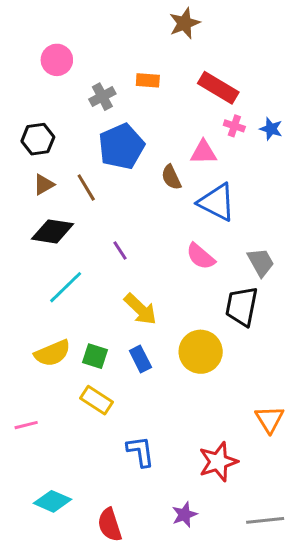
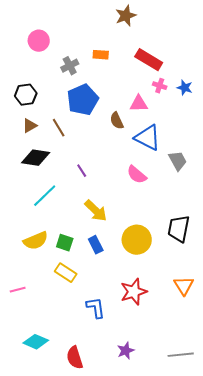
gray trapezoid: (261, 262) -> (178, 161), moved
black trapezoid: (242, 306) -> (179, 229), moved
red star: (218, 462) -> (134, 292), moved

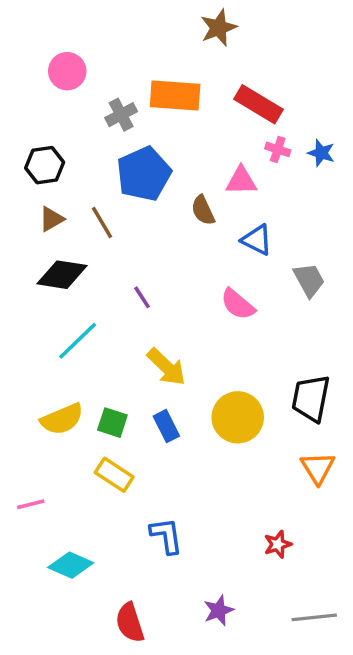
orange rectangle: (101, 55) -> (175, 96), size x1.8
blue triangle: (148, 138) -> (257, 240), size x0.7
orange triangle: (184, 286) -> (318, 468), moved
red star: (134, 292) -> (278, 544), moved, size x0.6
cyan diamond: (36, 342) -> (71, 565), moved

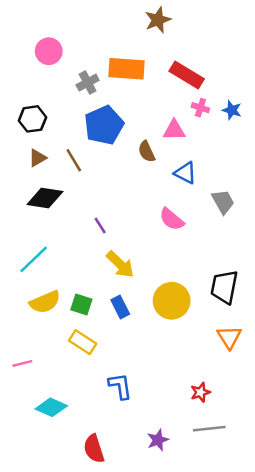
purple line: (142, 297) -> (100, 226), moved
cyan line: (78, 341) -> (34, 259), moved
gray line: (314, 617) -> (209, 429), moved

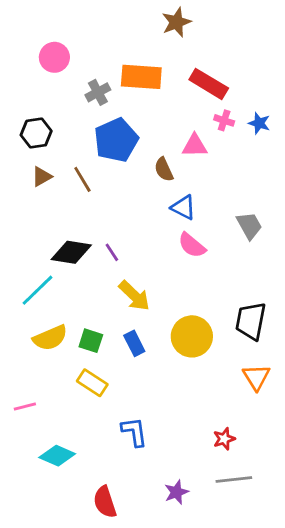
blue triangle: (185, 173) -> (183, 207), moved
black diamond: (45, 198) -> (71, 252), moved

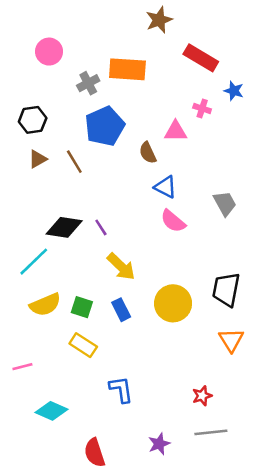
red rectangle: (209, 84) -> (201, 58), moved
blue star: (259, 123) -> (234, 91), moved

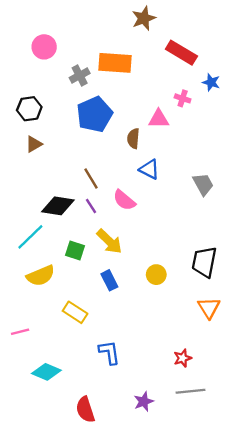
brown semicircle: (148, 153) -> (133, 138), turned 30
brown line: (74, 162) -> (91, 178), moved
pink semicircle: (173, 221) -> (124, 200), moved
yellow circle: (173, 303) -> (156, 275), size x0.6
green square: (82, 307) -> (75, 251), moved

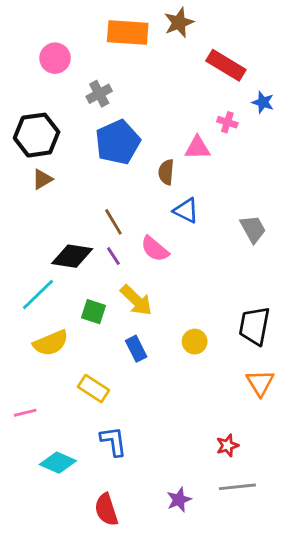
orange rectangle: (115, 63) -> (128, 32), moved
black hexagon: (29, 109) -> (37, 135), size x1.4
blue L-shape: (109, 352) -> (113, 441), moved

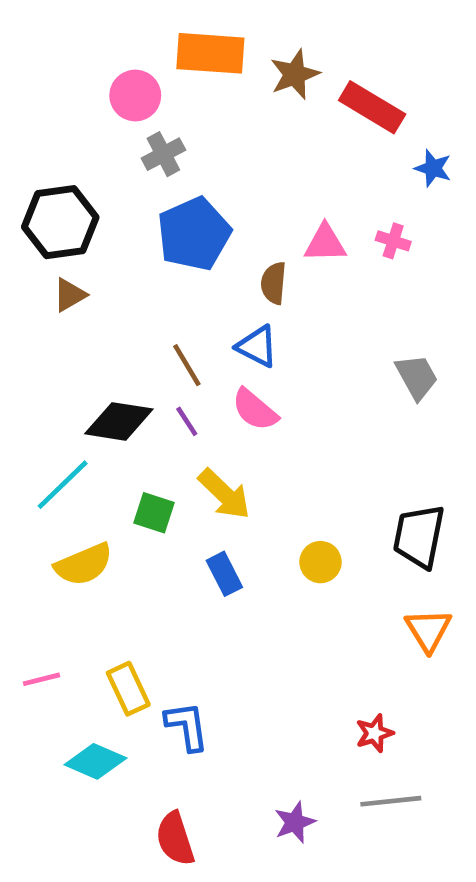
brown star: (179, 23) -> (295, 74), moved
pink circle: (55, 58) -> (135, 96), moved
pink cross: (227, 122) -> (393, 241), moved
blue triangle: (186, 211) -> (257, 346), moved
yellow rectangle: (93, 389) -> (128, 689), moved, turned 32

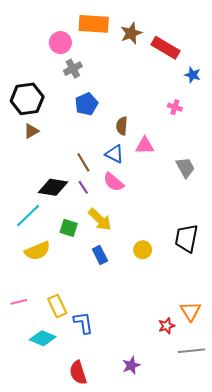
blue pentagon: (194, 234) -> (86, 104), size x0.7
pink triangle: (325, 243) -> (145, 146), moved
orange triangle: (428, 630) -> (191, 311), moved
gray line: (391, 801) -> (192, 351), moved

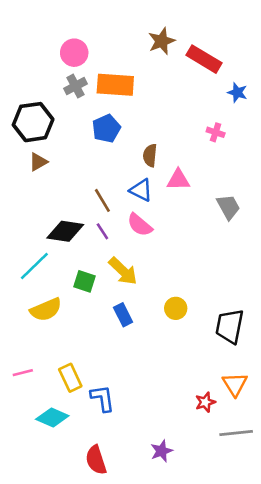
orange rectangle: (94, 24) -> (115, 85), moved
gray cross: (73, 69) -> (75, 86), moved
black trapezoid: (186, 238) -> (230, 326), moved

